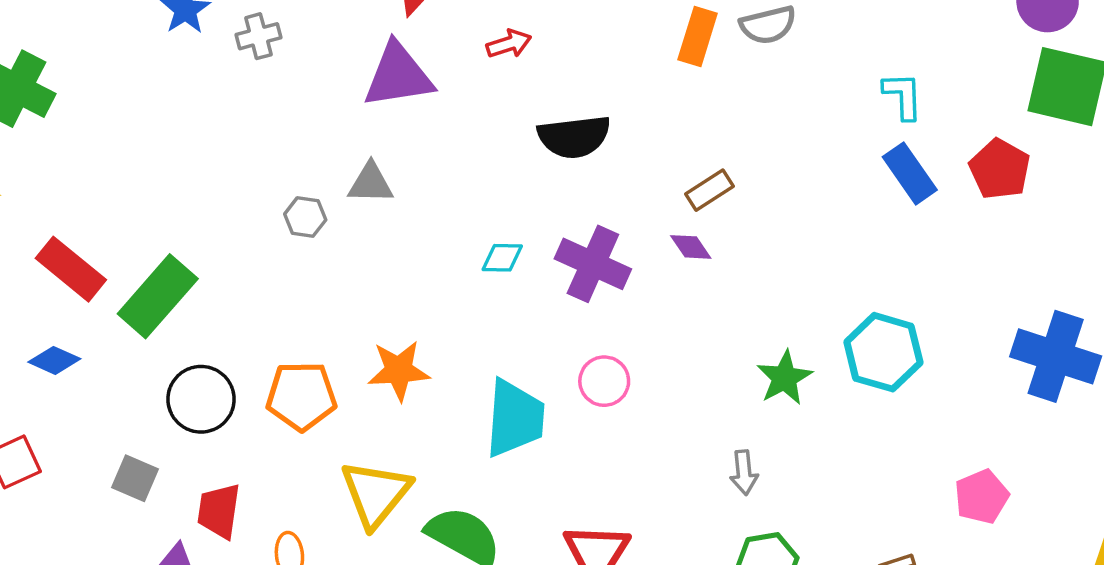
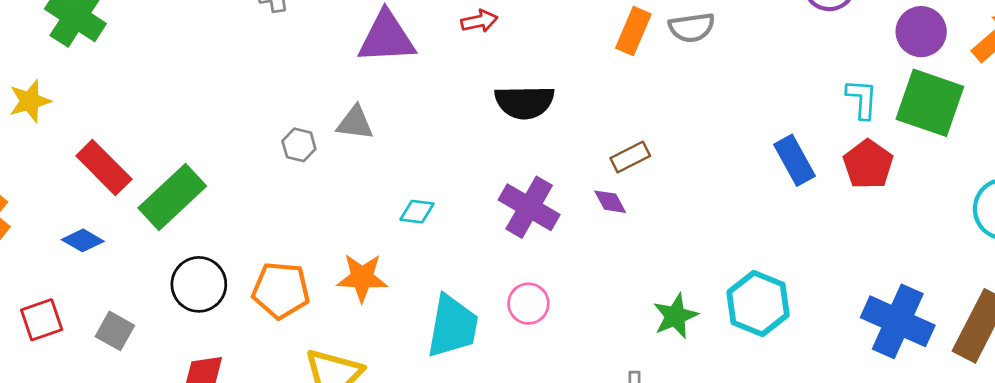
cyan L-shape: (903, 96) -> (862, 99), moved
cyan diamond: (502, 258) -> (417, 212), moved
gray square: (135, 478) -> (115, 331), moved

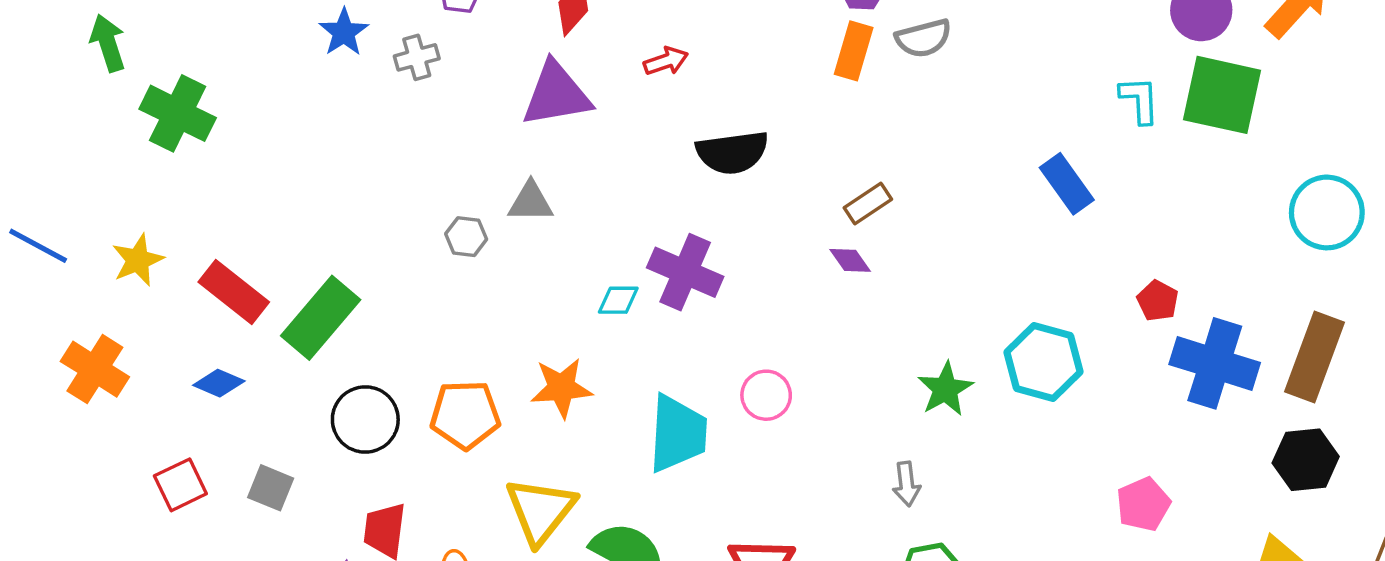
yellow star: (30, 101) -> (138, 260), moved
red pentagon: (868, 164) -> (1158, 301), moved, size x0.7
purple cross: (529, 207) -> (685, 272), moved

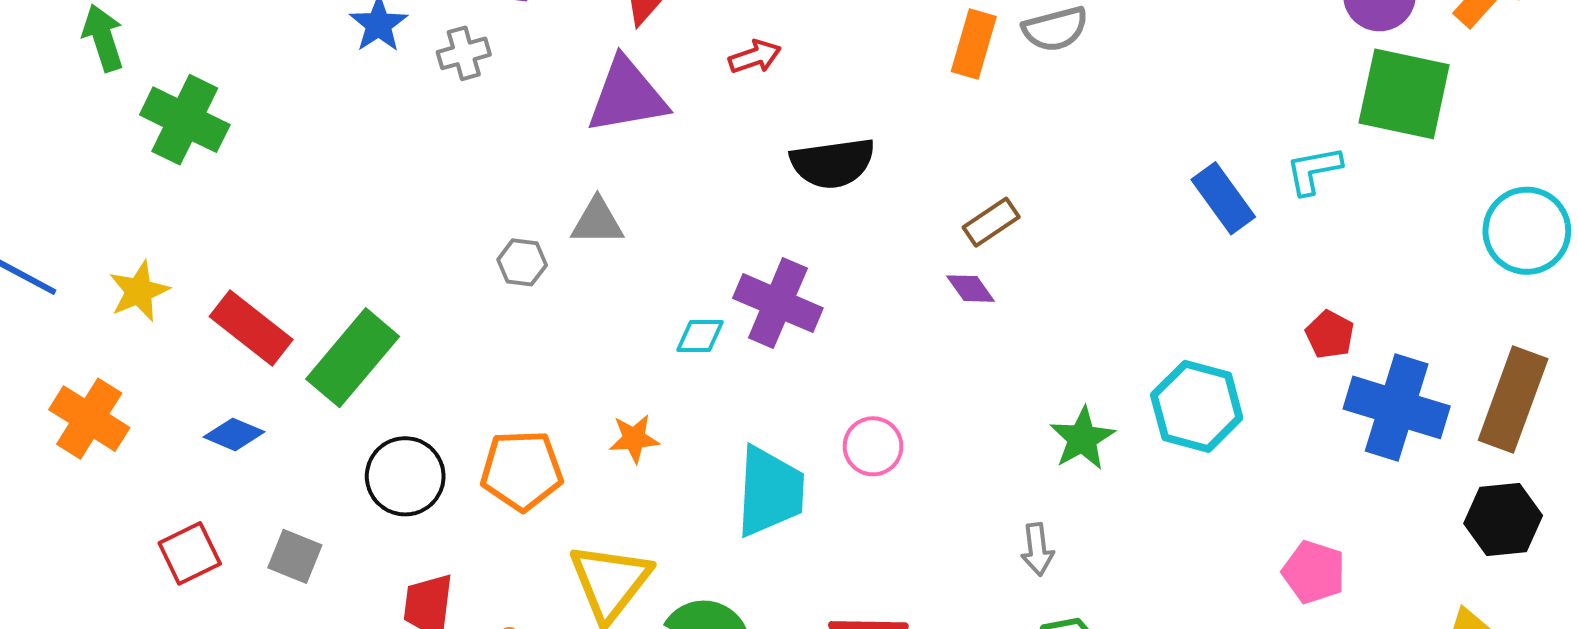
cyan L-shape: (1139, 100) -> (1314, 170), moved, turned -98
orange star: (561, 388) -> (634, 439), size x0.7
pink pentagon: (1143, 504) -> (1314, 572), turned -30

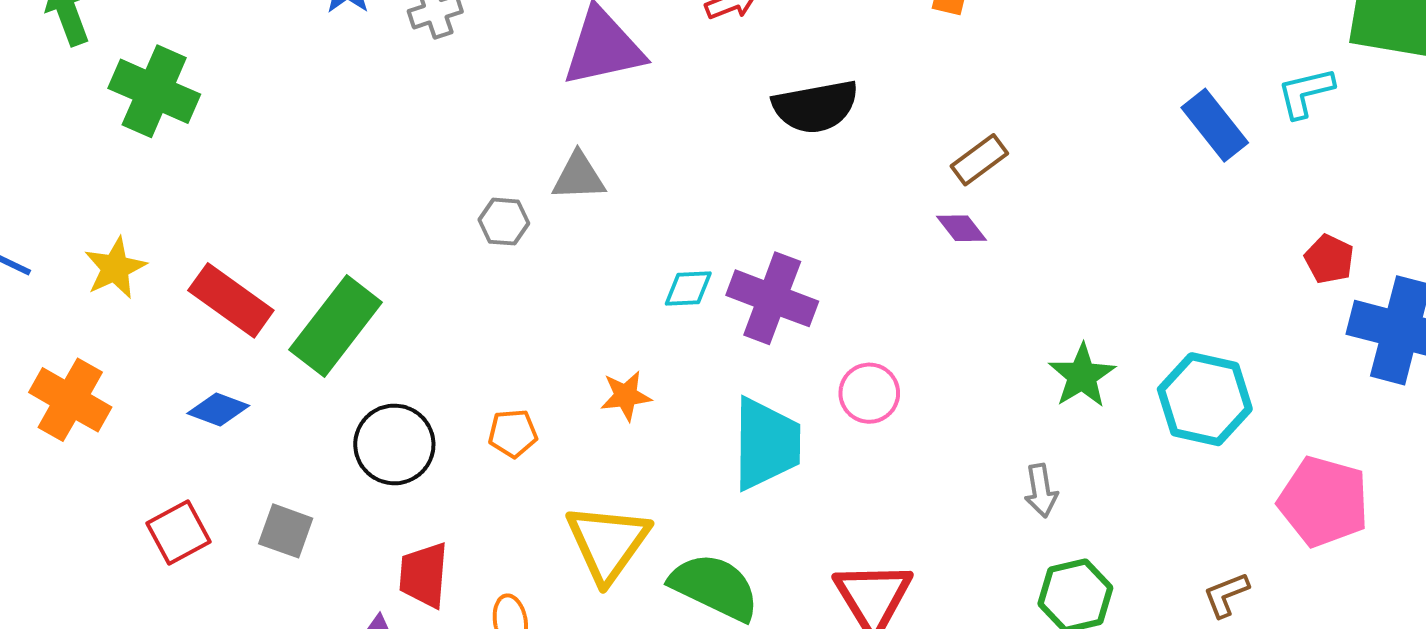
purple cross: (778, 303) -> (772, 298), moved
cyan hexagon: (1197, 406) -> (1205, 399), moved
orange pentagon: (522, 470) -> (513, 433), size x0.6
pink pentagon: (1314, 572) -> (1324, 502), size x1.4

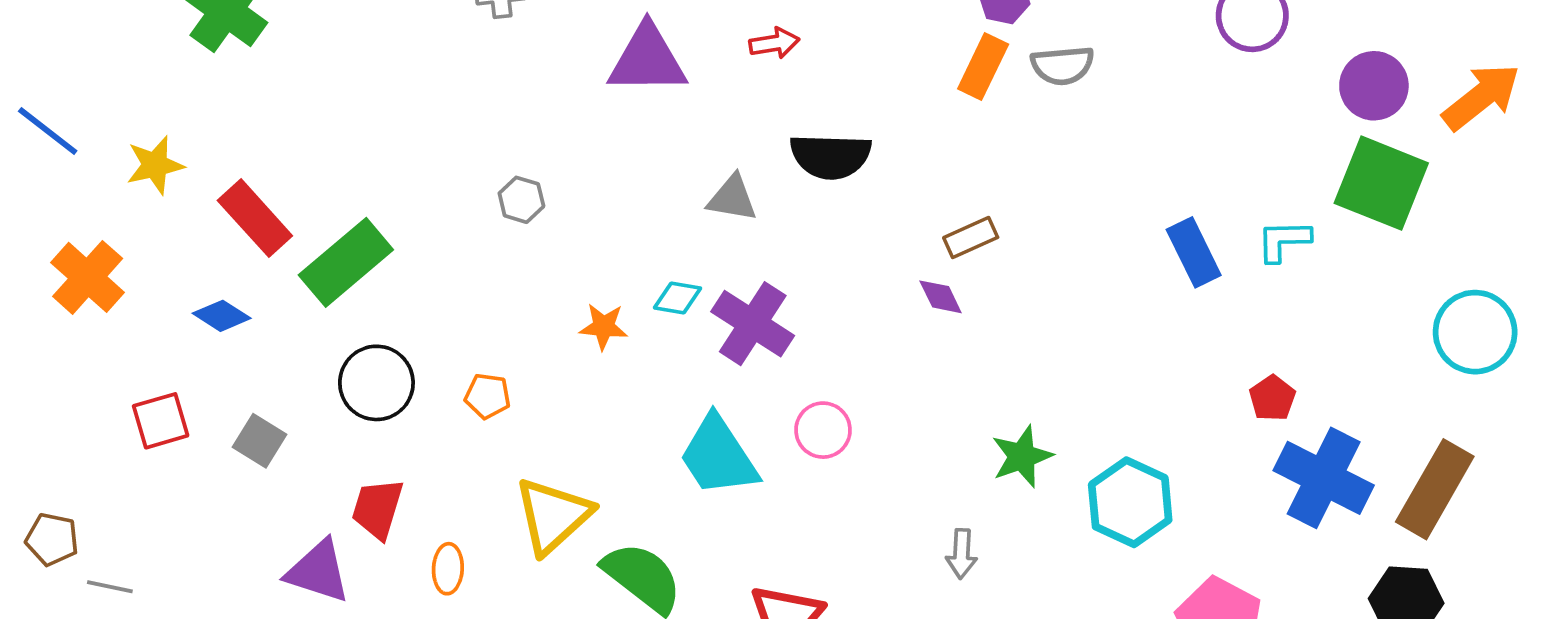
gray triangle: (579, 177) -> (732, 198), moved
orange star: (626, 396) -> (604, 327), moved
cyan trapezoid: (766, 444) -> (718, 456), turned 134

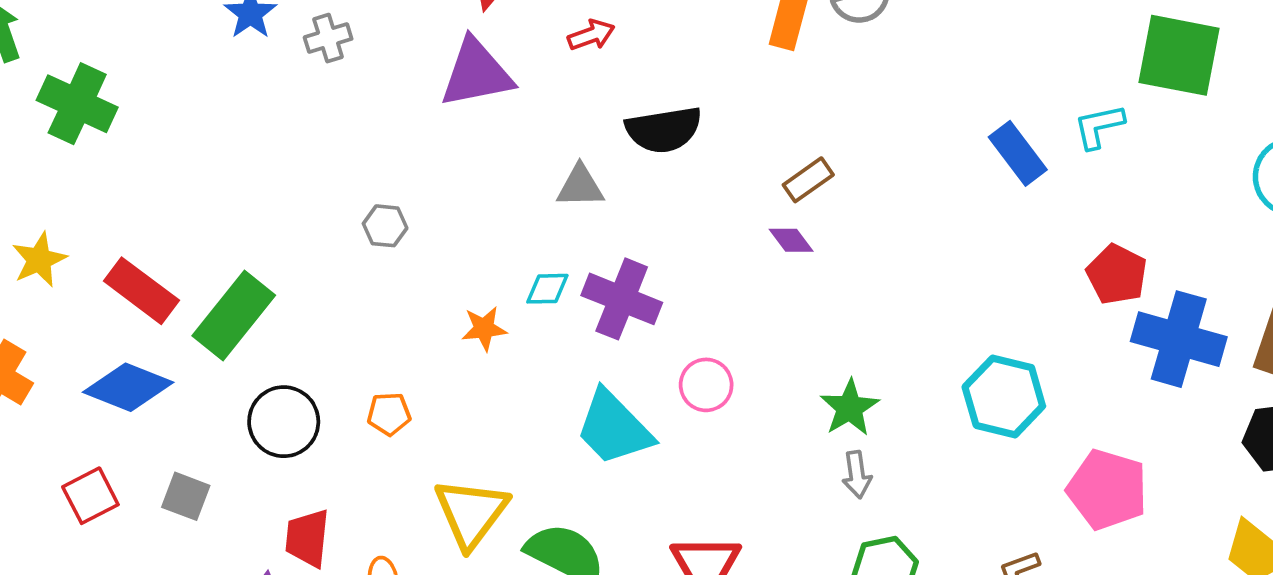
blue diamond: (222, 316) -> (128, 387), size x1.6
red pentagon: (1272, 398) -> (1117, 274), size x1.4
green star: (1022, 456) -> (850, 408), moved

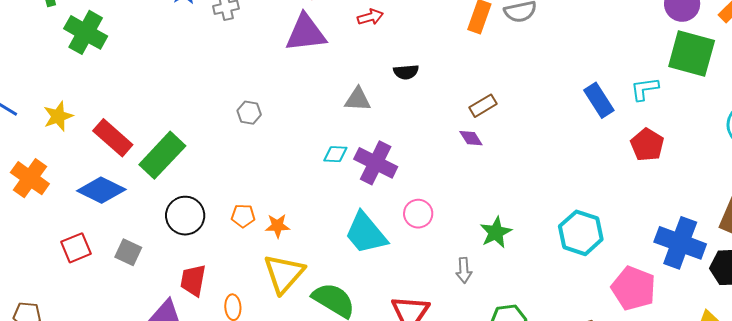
black semicircle: (664, 130) -> (406, 72), size x0.6
red pentagon: (1117, 274) -> (647, 145), moved
orange star: (484, 329) -> (277, 226), moved
blue cross: (1179, 339) -> (680, 243), moved
gray arrow: (857, 475) -> (464, 270), moved

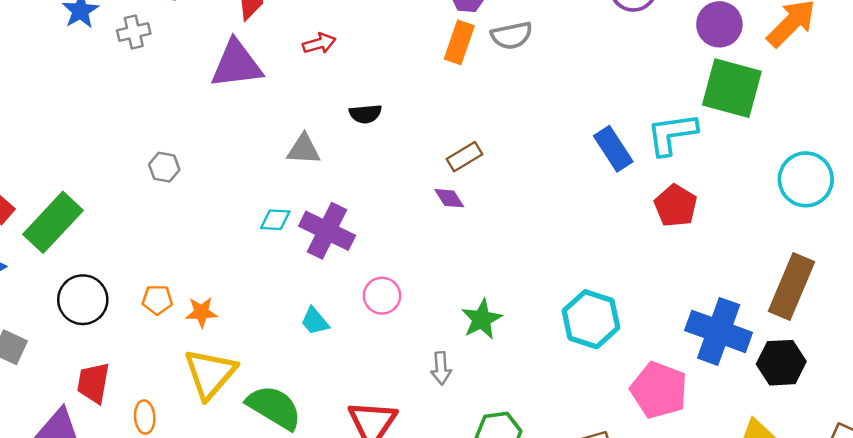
cyan L-shape: (645, 89) -> (672, 134), size x1.4
cyan trapezoid: (366, 233) -> (315, 321), size x0.5

